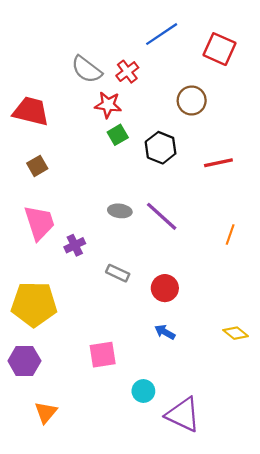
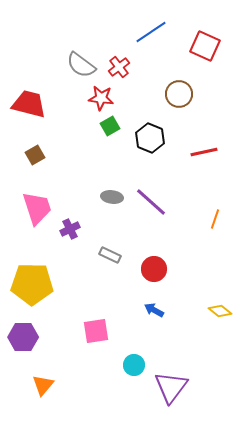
purple triangle: (183, 415) -> (171, 387), turned 42

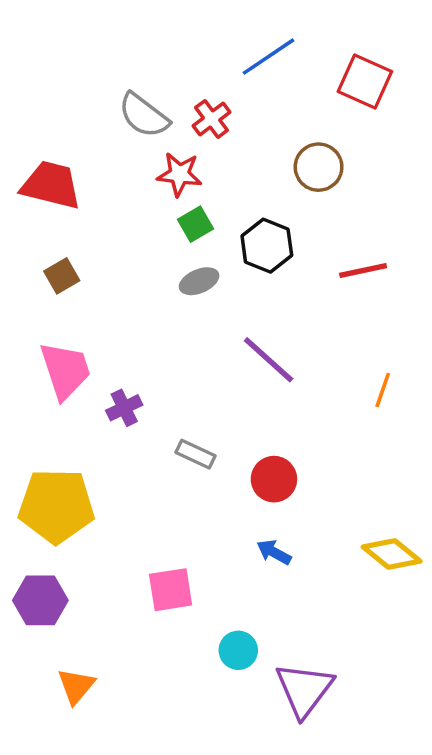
gray ellipse: (112, 197) -> (199, 281), moved, turned -30
yellow diamond: (220, 311) -> (392, 554), size x1.4

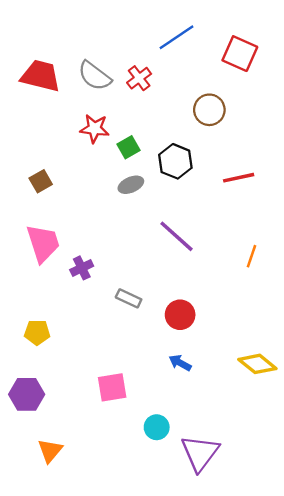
red star: (179, 174) -> (95, 129), moved
red trapezoid: (51, 185) -> (41, 76), moved
yellow pentagon: (56, 506) -> (37, 332), size x0.5

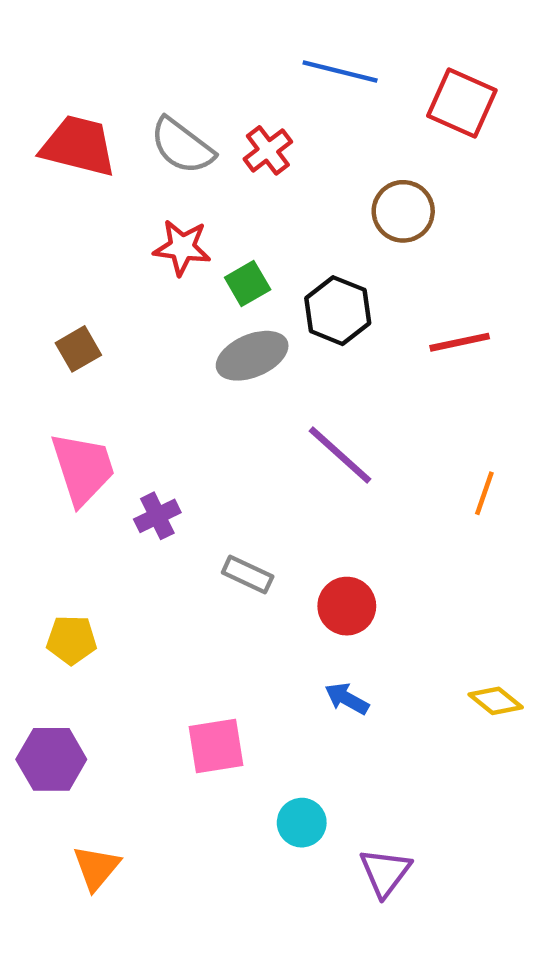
blue line: (177, 37) -> (340, 71), turned 48
gray ellipse: (131, 185) -> (252, 356), size x1.4
yellow diamond: (257, 364) -> (496, 701), size x0.7
purple triangle: (200, 453) -> (385, 872), size x0.7

